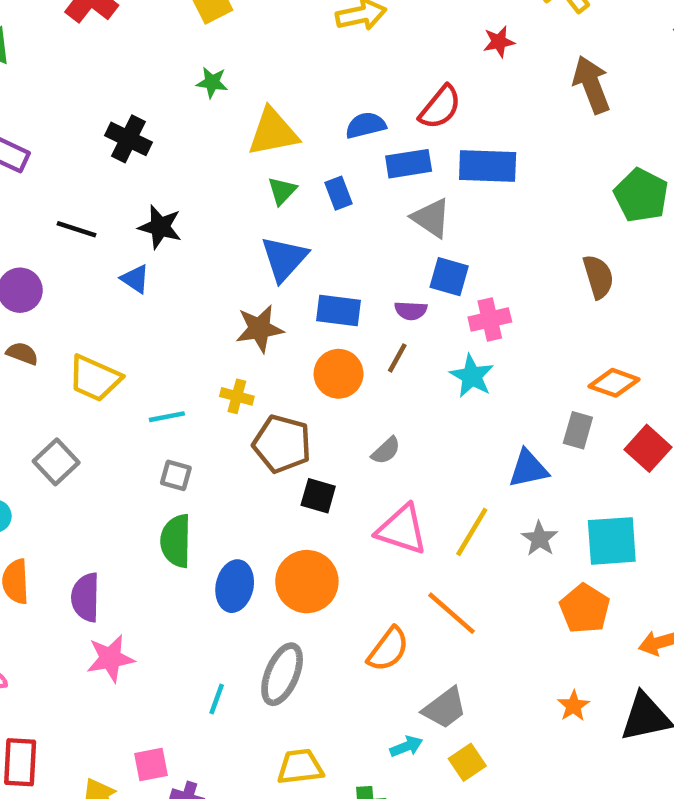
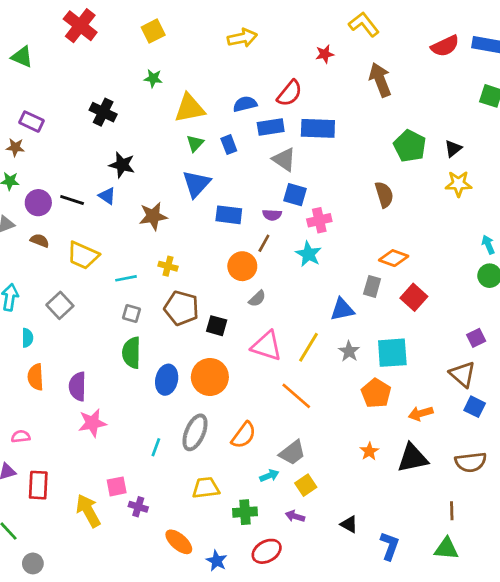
black line: (77, 229) -> (72, 200), moved
brown star: (259, 329) -> (153, 216), moved
orange circle: (339, 374) -> (242, 266), moved
brown pentagon: (282, 444) -> (181, 308), moved
orange semicircle: (388, 649) -> (244, 435), moved

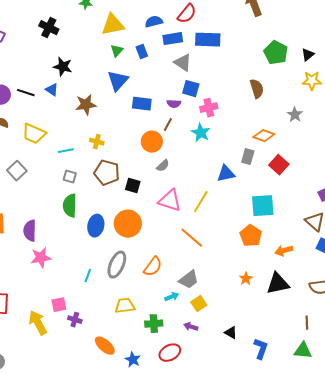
gray star: (349, 351) -> (295, 115), moved

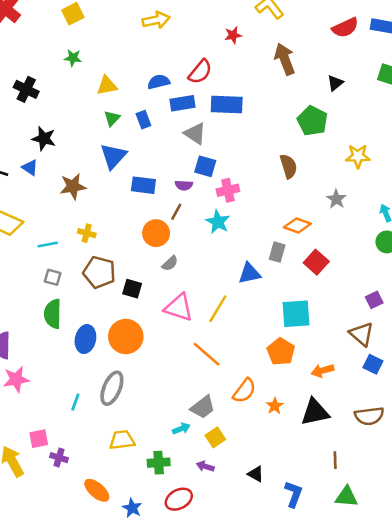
yellow triangle: (113, 25) -> (107, 86), size x0.7
black triangle: (308, 55) -> (335, 83), moved
orange semicircle: (153, 267) -> (244, 391), moved
brown line: (307, 323) -> (335, 460), moved

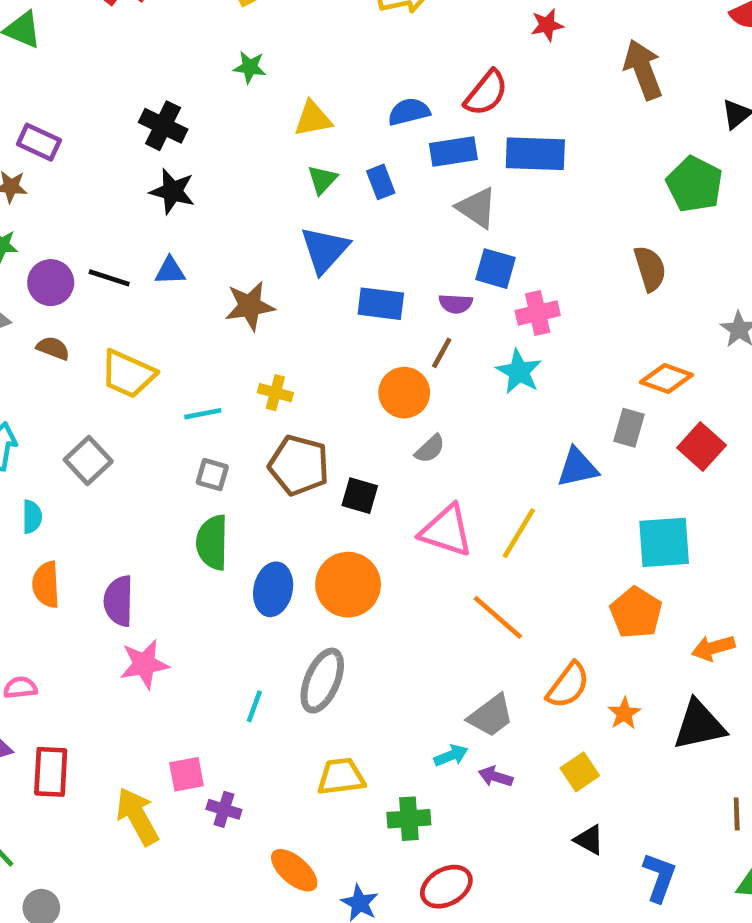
black star: (44, 139) -> (172, 191), moved
blue triangle: (30, 168) -> (170, 271), turned -36
yellow square: (215, 437) -> (580, 772), moved
purple arrow: (205, 466) -> (496, 777), moved

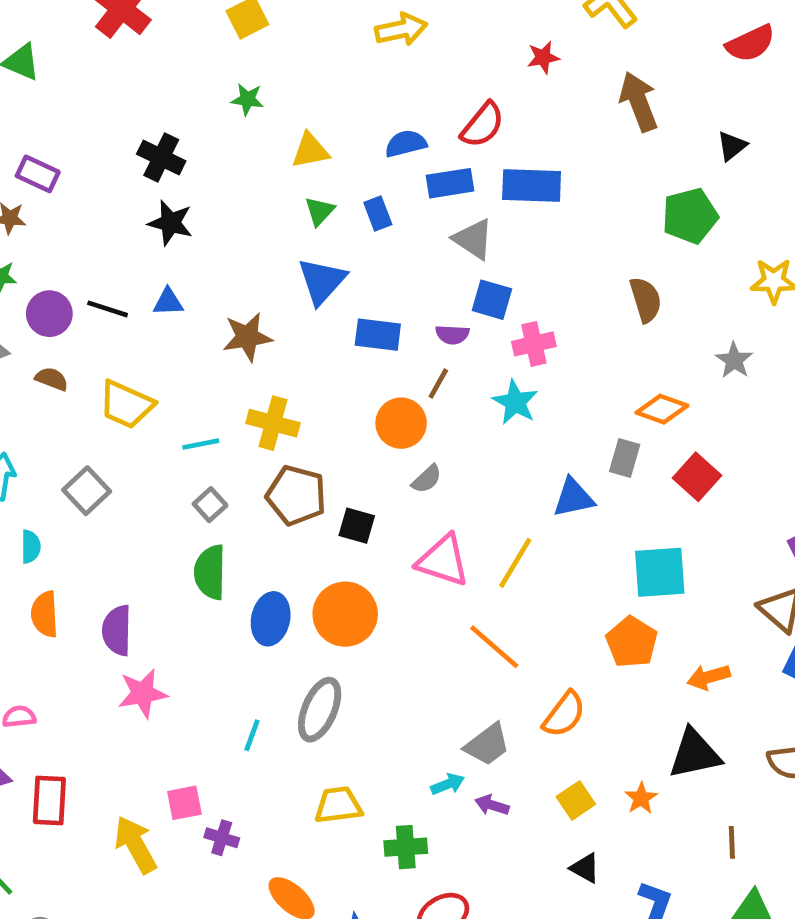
green pentagon: (695, 184) -> (690, 216), turned 30
yellow cross: (275, 393) -> (273, 423), size x1.5
gray square: (212, 475) -> (210, 505), turned 32
orange star: (624, 713) -> (641, 798), moved

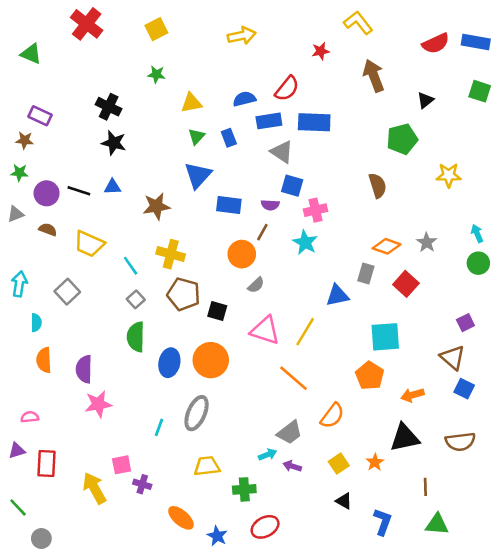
gray star: (734, 360) -> (427, 242), moved
cyan line: (201, 444) -> (131, 266), turned 66

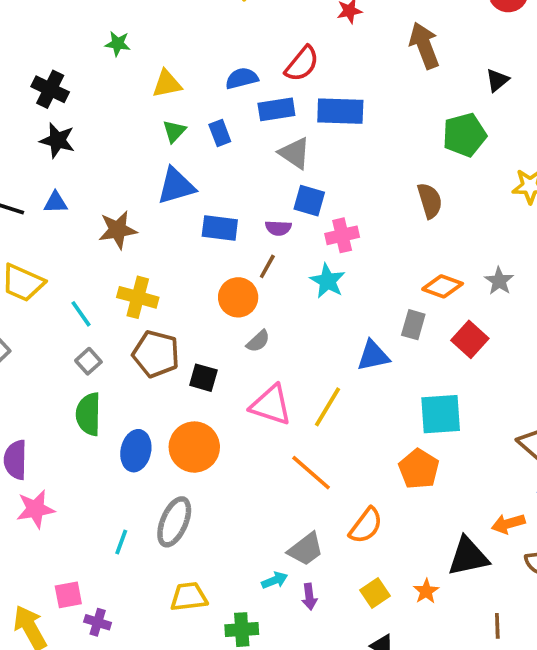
blue triangle: (198, 175) -> (176, 186), turned 32
orange arrow: (412, 395) -> (508, 524), moved
purple arrow: (292, 466) -> (309, 597), turned -114

